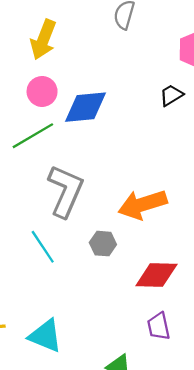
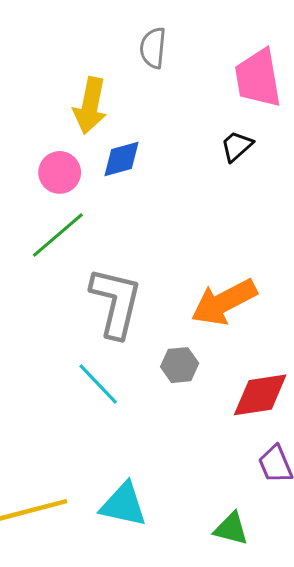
yellow arrow: (43, 40) -> (90, 106), moved
blue diamond: (85, 107) -> (121, 159), moved, size x0.7

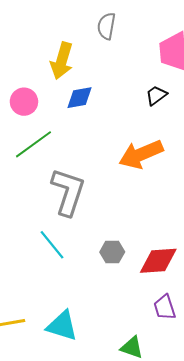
pink circle: (60, 172) -> (24, 102), moved
orange arrow: (224, 302) -> (141, 154), moved
gray hexagon: (180, 365) -> (112, 252), moved

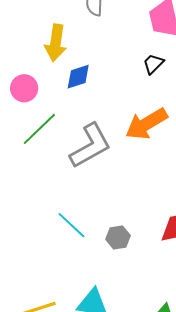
gray L-shape: (68, 192) -> (90, 146), moved, turned 51
gray hexagon: (112, 252) -> (118, 237), moved

